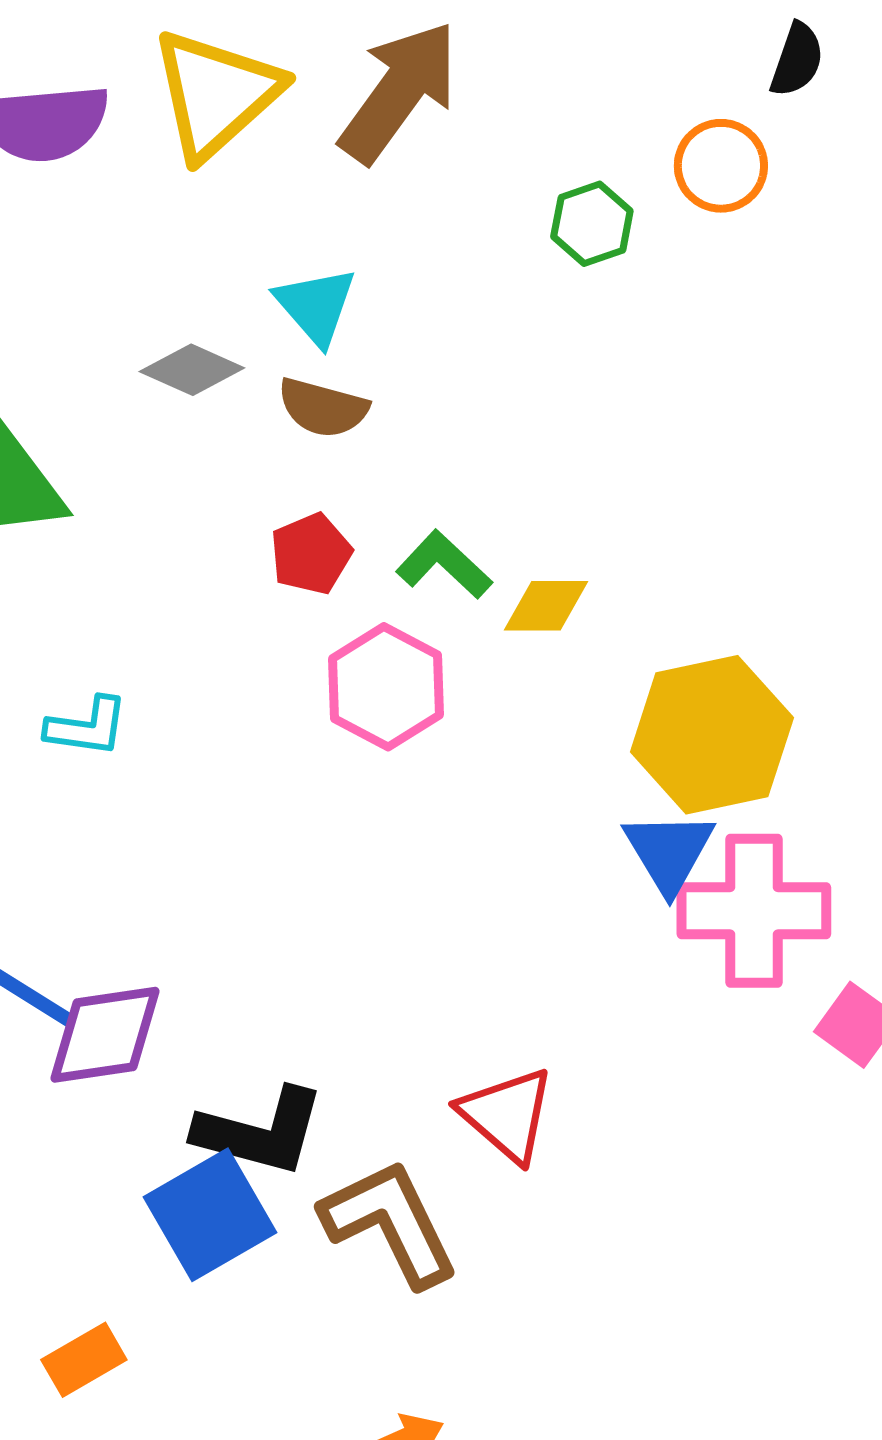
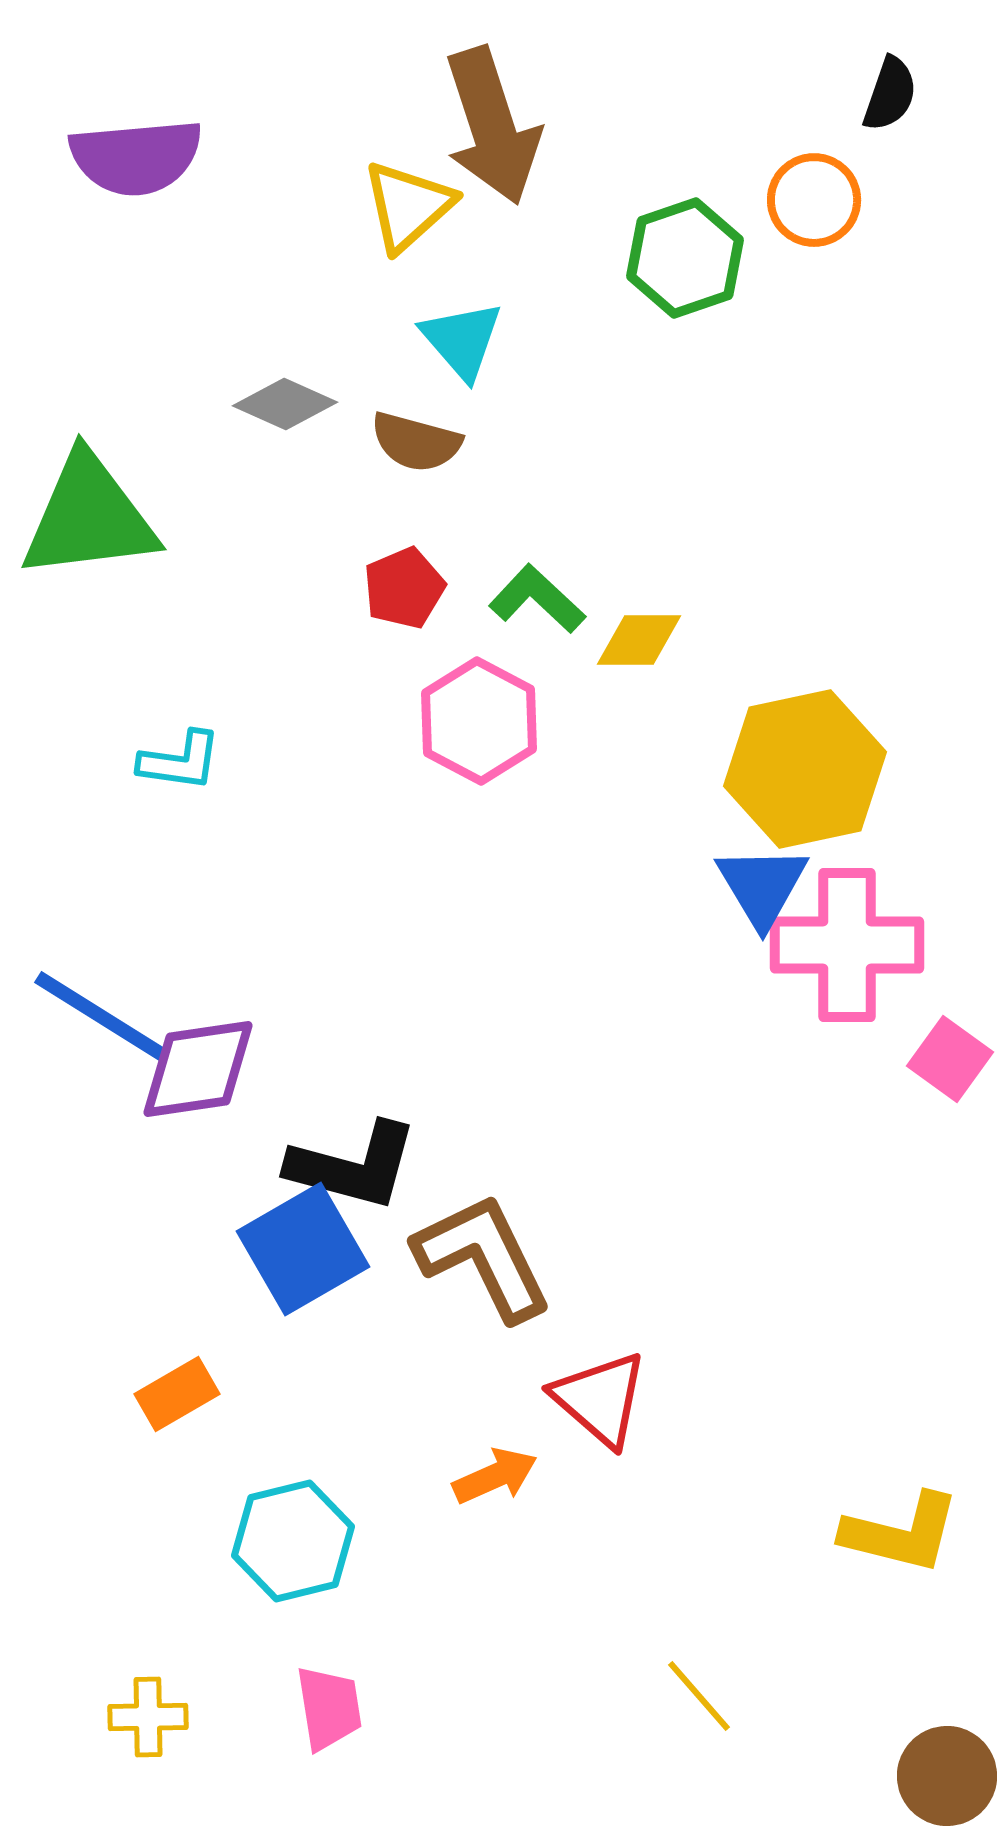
brown arrow: (399, 92) -> (492, 126), turned 126
yellow triangle: (216, 94) -> (408, 206), moved, size x0.7
green hexagon: (592, 224) -> (685, 258), size x1.4
cyan triangle: (316, 306) -> (462, 340), moved
red triangle: (507, 1115) -> (600, 1399), moved

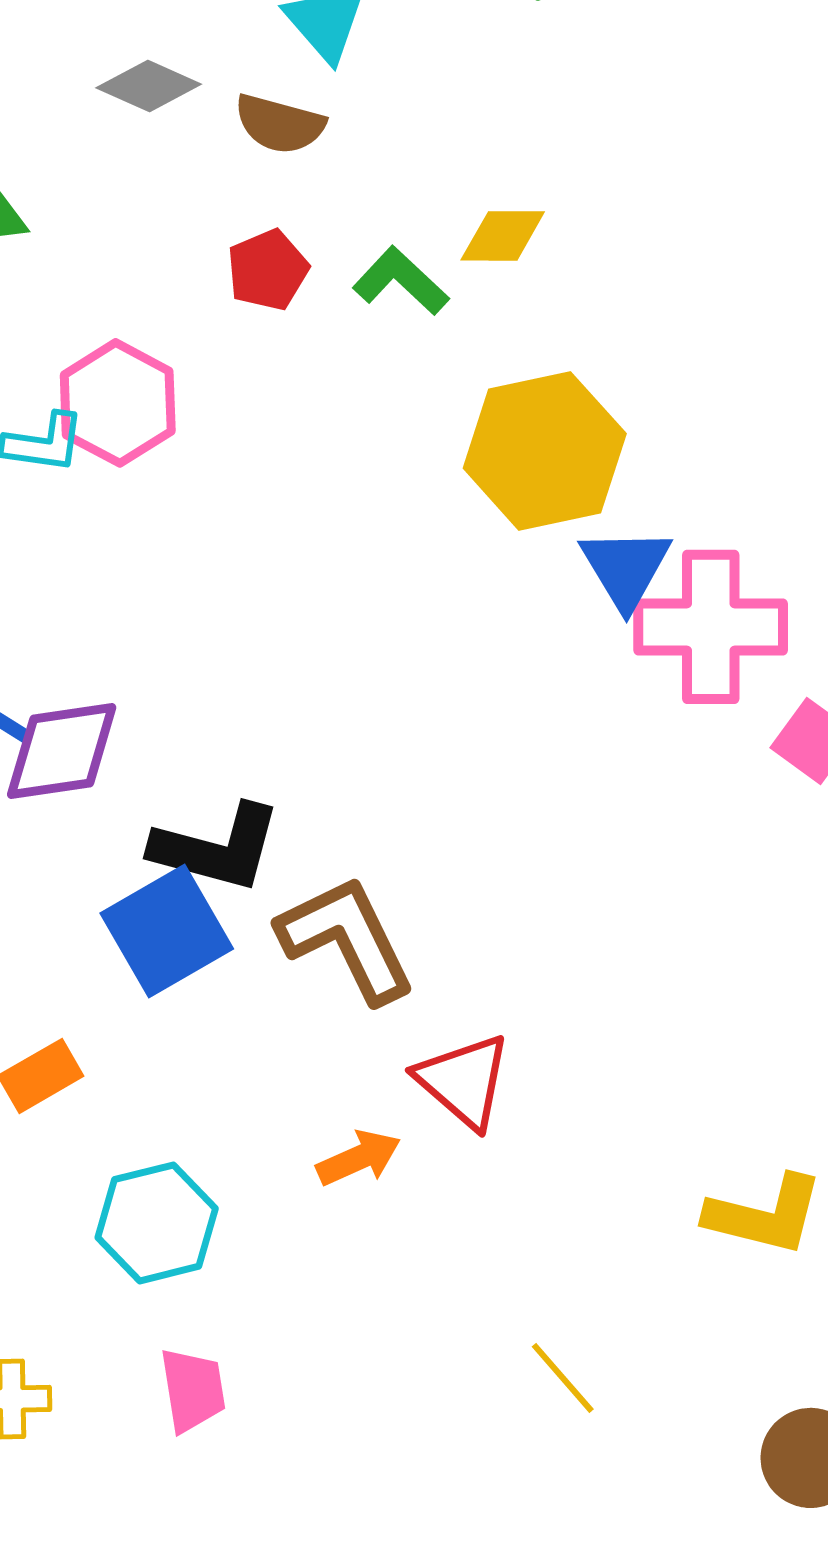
yellow diamond: (639, 640) -> (503, 236), moved
pink hexagon: (479, 721) -> (118, 403), moved
yellow hexagon: (805, 769) -> (545, 451), moved

